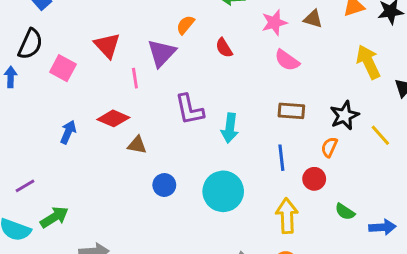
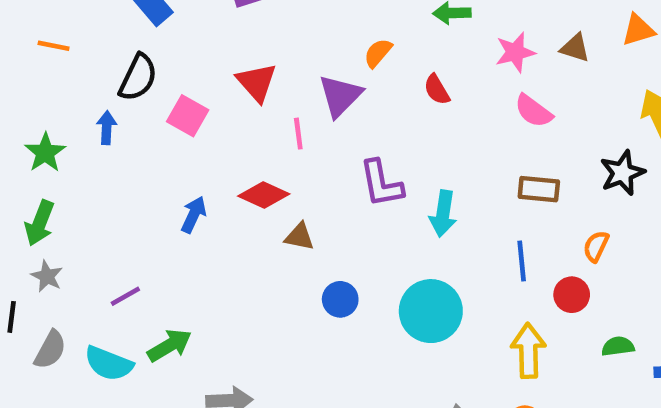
black star: (345, 115) -> (622, 173), moved
green semicircle: (345, 212) -> (618, 346), turned 138

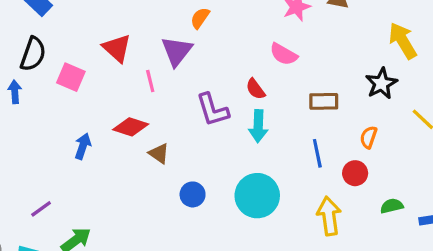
red semicircle: (437, 90) -> (255, 89), moved
pink semicircle: (533, 111) -> (283, 54), moved
brown triangle: (299, 237) -> (159, 153), turned 30

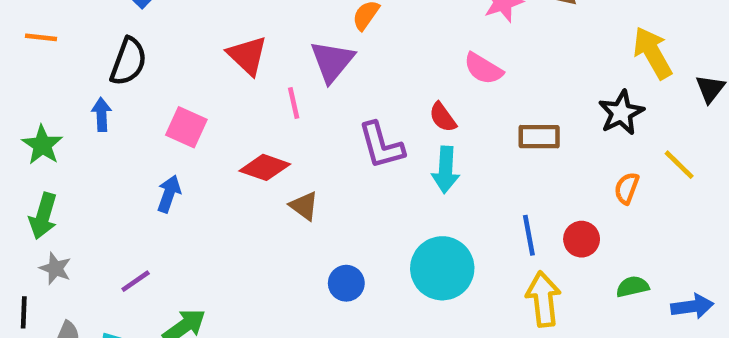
pink square: (71, 77) -> (186, 127), moved
orange semicircle: (369, 137) -> (627, 188), moved
blue arrow: (83, 146) -> (169, 194), moved
blue line: (317, 153) -> (529, 235), moved
blue circle: (193, 194) -> (346, 283), moved

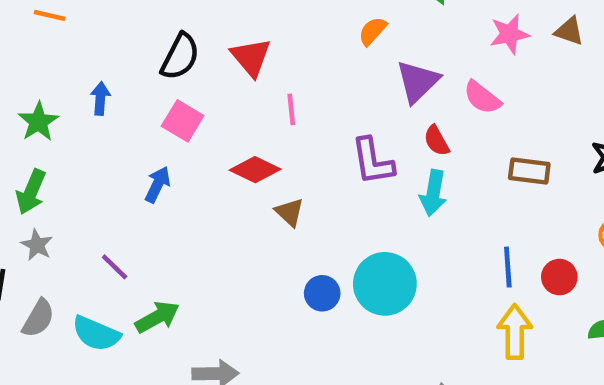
purple triangle: (332, 61) -> (418, 82), moved
black semicircle: (128, 62) -> (180, 57), moved
cyan circle: (442, 268) -> (385, 284), moved
purple line: (136, 281) -> (115, 267), turned 72

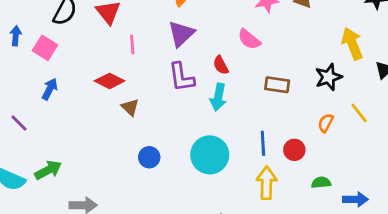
purple triangle: (418, 82) -> (181, 34), moved
pink square: (183, 121) -> (45, 48), moved
purple line: (115, 267) -> (19, 123), moved
cyan circle: (385, 284) -> (210, 155), moved

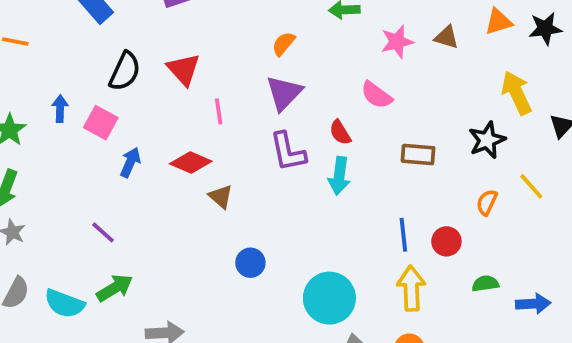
blue arrow: (50, 89) -> (130, 162), moved
purple line: (19, 123) -> (103, 232), moved
cyan circle: (210, 155) -> (329, 298), moved

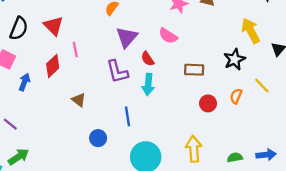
purple triangle: (284, 93) -> (127, 37), moved
red diamond: (191, 162) -> (53, 66), moved, turned -65
blue line: (403, 235) -> (127, 116), moved
red circle: (446, 241) -> (208, 103), moved
green semicircle: (485, 284) -> (235, 157), moved

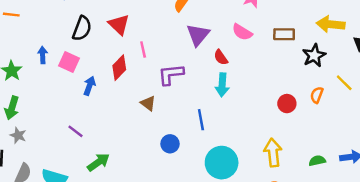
yellow arrow: (251, 31) -> (331, 24), turned -55
brown rectangle: (194, 70) -> (284, 34), moved
purple L-shape: (117, 72) -> (171, 74), moved, turned 100
green arrow: (19, 157) -> (98, 162), moved

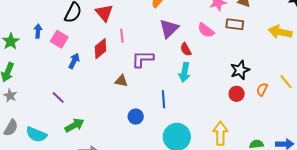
brown rectangle: (284, 34) -> (235, 24), moved
black star: (314, 56) -> (240, 70), moved
brown triangle: (148, 103) -> (121, 81), turned -32

